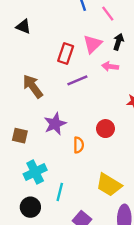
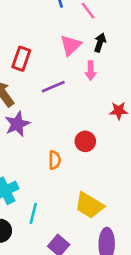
red rectangle: (66, 53) -> (21, 59), moved
pink arrow: (110, 66) -> (91, 71), turned -98
purple star: (55, 124) -> (17, 124), moved

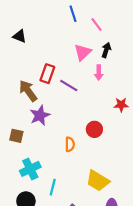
red rectangle: (21, 59) -> (47, 74), moved
purple line: (53, 87) -> (69, 85), turned 54

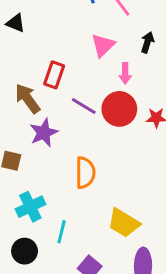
black arrow: (106, 50) -> (147, 42), moved
purple line: (69, 85) -> (84, 106), moved
red circle: (94, 129) -> (119, 109), moved, size x1.5
orange semicircle: (70, 144) -> (85, 173), size x1.5

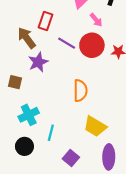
pink arrow: (125, 73) -> (96, 20), turned -40
orange semicircle: (85, 173) -> (80, 91), moved

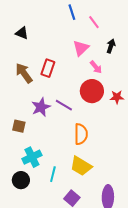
brown arrow: (27, 38) -> (24, 73), moved
purple line: (67, 43) -> (64, 105), moved
yellow trapezoid: (95, 126) -> (81, 166), moved
black circle: (24, 146) -> (21, 180), moved

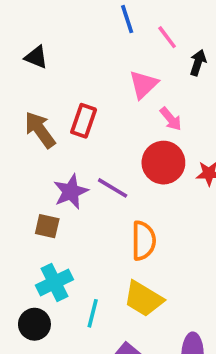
black arrow: (111, 46) -> (198, 63), moved
brown square: (19, 126) -> (47, 226), moved

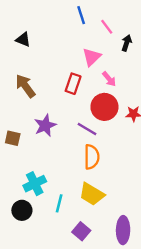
red rectangle: (84, 121) -> (73, 84), moved
purple line: (113, 188) -> (87, 129), moved
brown square: (47, 226) -> (13, 138), moved

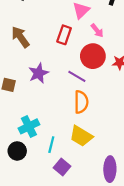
purple square: (81, 231) -> (62, 167), moved

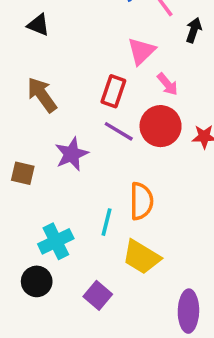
purple line: (77, 76) -> (119, 131), moved
cyan line: (51, 145) -> (106, 222), moved
purple square: (62, 167) -> (98, 295), moved

